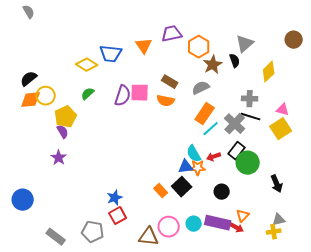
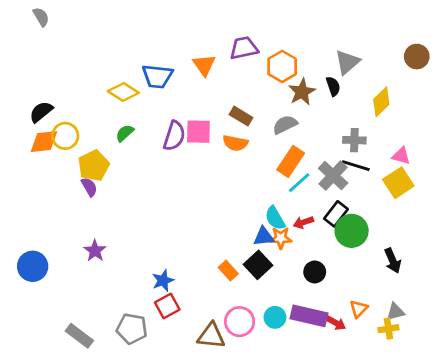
purple star: (59, 158) -> (95, 251), moved
blue circle: (23, 200) -> (33, 266), moved
orange triangle: (243, 216) -> (359, 309), moved

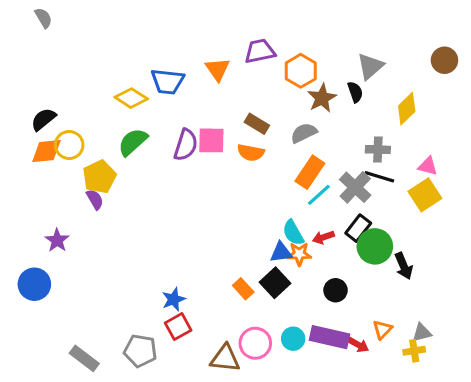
green semicircle: (125, 133) -> (133, 142), size x1.5
purple star: (95, 251) -> (57, 240), moved
black arrow: (393, 261) -> (404, 266), moved

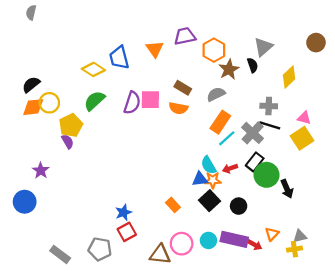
gray semicircle: (43, 18) -> (31, 12), turned -136
blue trapezoid: (168, 81) -> (119, 58), turned 70
black square: (275, 283) -> (210, 201), moved

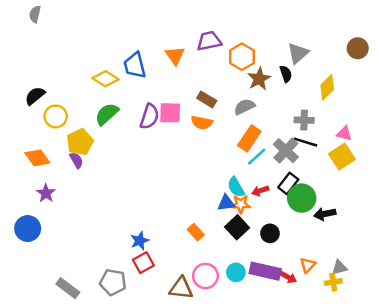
orange diamond: (33, 107) -> (37, 158), moved, turned 60
black arrow: (287, 189) -> (325, 214), turned 102

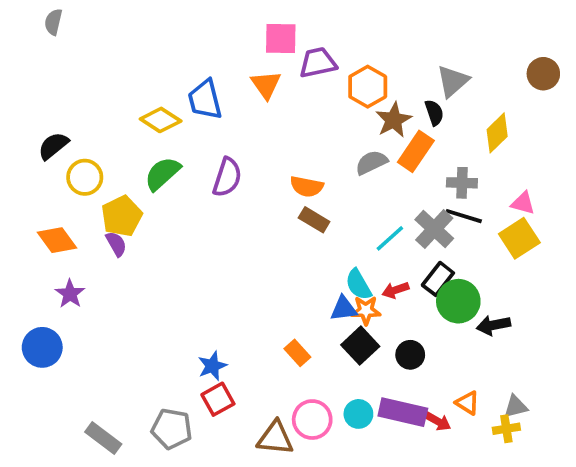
brown rectangle: (207, 99) -> (314, 220), moved
pink square: (170, 113) -> (281, 39), moved
orange rectangle: (249, 138) -> (416, 151), moved
orange triangle: (308, 265) -> (468, 403), turned -42

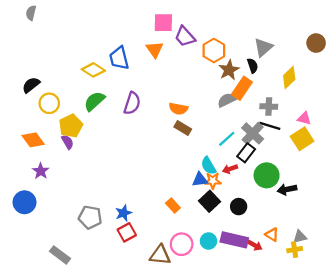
purple trapezoid: (318, 63) -> (185, 37), turned -120
gray semicircle: (371, 162) -> (227, 100), moved
black rectangle: (438, 279) -> (246, 153), moved
gray pentagon: (172, 429) -> (90, 217), moved

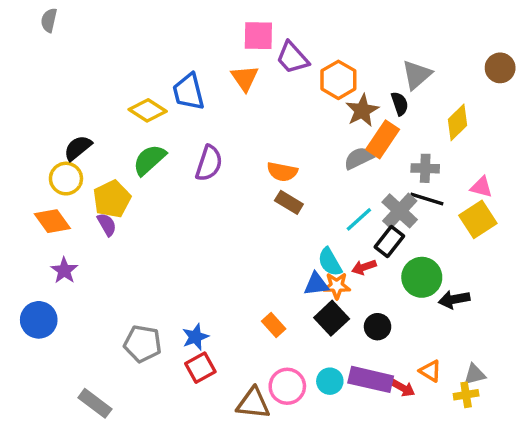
black semicircle: (31, 85) -> (78, 148), moved
yellow circle: (49, 103) -> (66, 179), moved

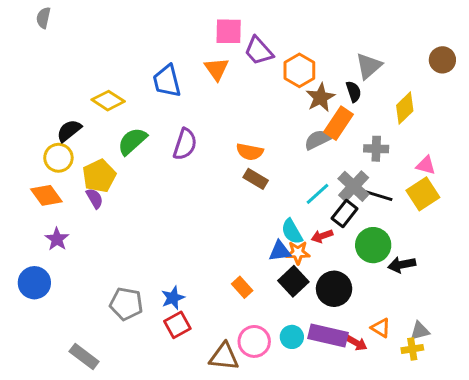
yellow diamond: (148, 110) -> (108, 101), moved
black line: (427, 199) -> (378, 195), moved
black circle: (378, 327) -> (334, 289), size x1.5

